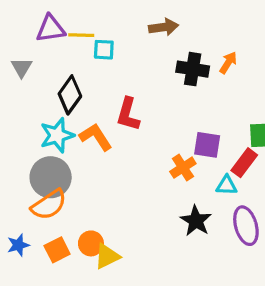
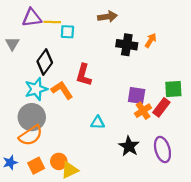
orange cross: (183, 168) -> (143, 111), moved
cyan triangle: (227, 185) -> (98, 123), moved

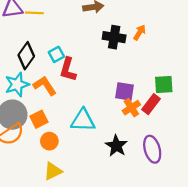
cyan square: (67, 32) -> (56, 54), moved, turned -32
cyan triangle: (98, 123) -> (83, 120), size x1.6
orange circle: (59, 161) -> (49, 141), moved
orange square: (36, 166) -> (39, 119), moved

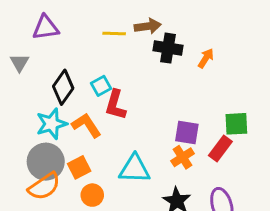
yellow line: (34, 13) -> (114, 33), moved
black cross: (114, 37) -> (168, 48), moved
orange cross: (131, 108) -> (183, 157), moved

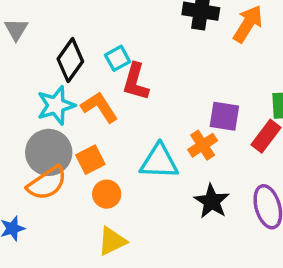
orange arrow: (206, 58) -> (248, 24), size x1.5
orange cross: (183, 157) -> (203, 145), moved

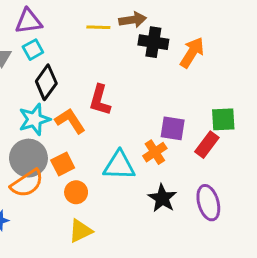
cyan square: (118, 58) -> (33, 50), moved

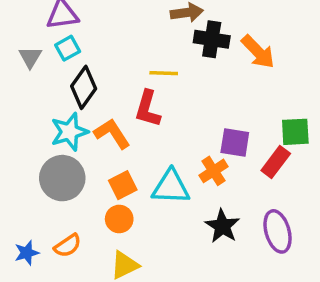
yellow line: (98, 27) -> (164, 73), moved
orange arrow: (192, 53) -> (258, 52), turned 104
orange square: (63, 164) -> (123, 185), moved
orange semicircle: (27, 183) -> (68, 246), moved, size x0.7

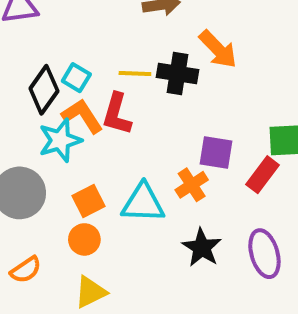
black cross: (212, 39) -> (177, 74), moved
cyan square: (68, 48) -> (76, 78), moved, turned -30
orange arrow: (258, 52) -> (218, 49), moved
cyan star: (69, 132) -> (60, 140), moved
orange L-shape: (112, 134) -> (82, 116), moved

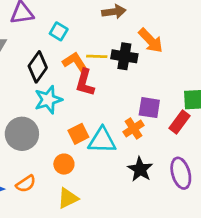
cyan square: (76, 78) -> (59, 31), moved
orange L-shape: (82, 116) -> (76, 63), moved
orange square: (88, 201) -> (78, 134), moved

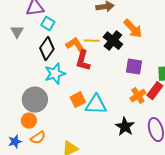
cyan square: (59, 31) -> (48, 24), moved
black cross: (124, 56) -> (113, 41), turned 30
purple square: (149, 108) -> (134, 67), moved
orange cross: (134, 129) -> (138, 96), moved
orange circle: (64, 164) -> (29, 121), moved

